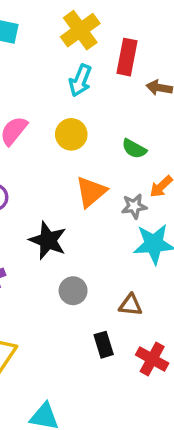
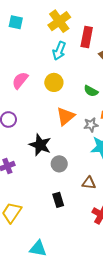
gray circle: (73, 291) -> (59, 164), moved
black rectangle: (104, 345) -> (58, 200), moved

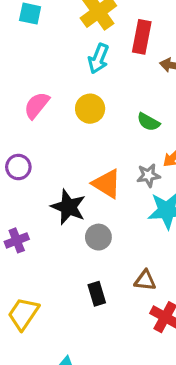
orange triangle: (66, 116) -> (107, 184), moved, turned -48
brown triangle: (89, 183) -> (145, 280), moved

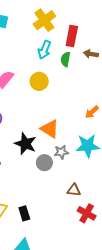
green semicircle: (148, 122) -> (66, 59), moved, turned 72
gray star: (148, 175) -> (61, 152), moved
black rectangle: (97, 294) -> (24, 213), moved

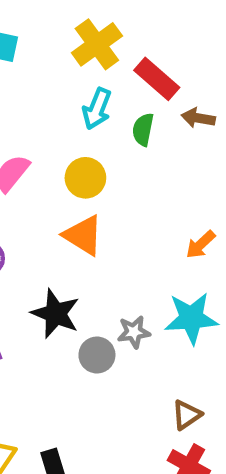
red rectangle: (72, 36) -> (157, 79), turned -60
orange triangle: (50, 129) -> (83, 235), moved
brown triangle: (74, 190) -> (187, 415), moved, turned -40

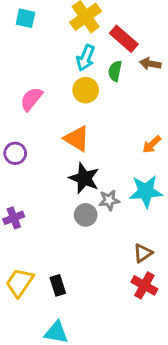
yellow circle: (85, 178) -> (86, 90), moved
black star: (56, 314) -> (84, 178), moved

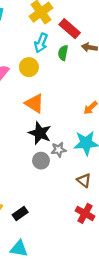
yellow circle: (86, 90) -> (29, 67), moved
brown triangle: (143, 253) -> (84, 180), moved, turned -48
black rectangle: (58, 285) -> (20, 213), turned 72

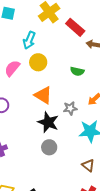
cyan arrow: (41, 43) -> (29, 40), moved
green semicircle: (63, 53) -> (77, 71), moved, turned -88
gray star: (59, 150) -> (70, 108), moved

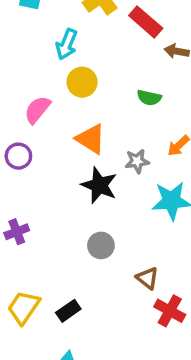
pink semicircle: (12, 68) -> (37, 110), moved
gray circle: (49, 147) -> (101, 245), moved
brown triangle: (88, 165) -> (147, 278), moved

